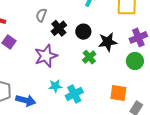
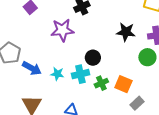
black circle: (83, 32) -> (93, 58), moved
green cross: (89, 57) -> (101, 83), moved
cyan star: (55, 86) -> (57, 74), moved

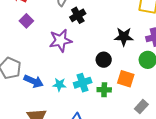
black circle: (93, 58) -> (104, 60), moved
green cross: (101, 83) -> (104, 90), turned 32
orange square: (123, 84) -> (126, 79), moved

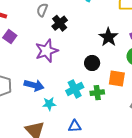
black star: (124, 37) -> (108, 37), turned -30
blue arrow: (34, 81) -> (34, 85), moved
cyan star: (59, 85) -> (49, 104), moved

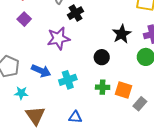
orange square: (117, 78) -> (123, 90), moved
cyan cross: (75, 89) -> (68, 80), moved
cyan star: (49, 104) -> (21, 93), moved

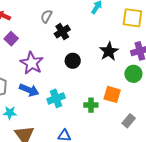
purple star: (58, 38) -> (32, 63), moved, turned -30
black circle: (102, 57) -> (73, 61), moved
orange square: (123, 90) -> (112, 94), moved

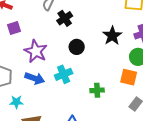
purple square: (11, 39) -> (14, 28), turned 32
orange square: (112, 94) -> (129, 77), moved
cyan cross: (56, 98) -> (64, 74), moved

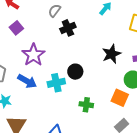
purple square: (14, 28) -> (16, 28), turned -32
black circle: (77, 47) -> (75, 72), moved

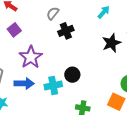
black star: (111, 54) -> (111, 43), moved
blue arrow: (27, 81) -> (24, 83), turned -30

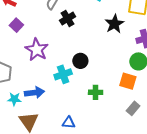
blue arrow: (24, 83) -> (35, 93), moved

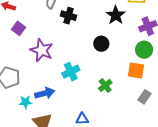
black cross: (68, 18) -> (69, 16), turned -35
black circle: (80, 61) -> (101, 44), moved
green cross: (96, 92) -> (105, 85), turned -32

